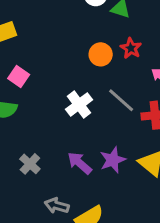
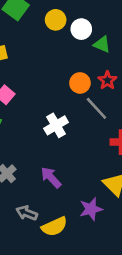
gray line: (121, 100) -> (96, 108), moved
purple star: (113, 160) -> (91, 209), moved

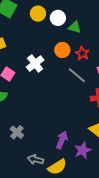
orange circle: (80, 83) -> (62, 50), moved
white cross: (56, 125) -> (35, 64), moved
purple arrow: (51, 177) -> (62, 140), moved, turned 72

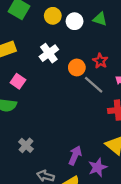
green triangle: (75, 27) -> (100, 19), moved
orange circle: (62, 50) -> (77, 67), moved
white cross: (35, 64) -> (49, 53), moved

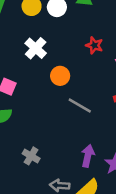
orange circle: (77, 67) -> (60, 76), moved
gray line: (94, 85) -> (80, 105), moved

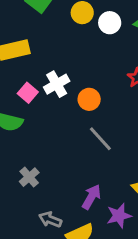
white cross: (36, 48) -> (57, 84), moved

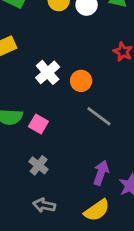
pink square: (28, 93) -> (38, 124), moved
gray arrow: (50, 220) -> (44, 205), moved

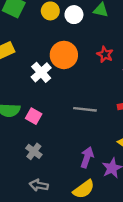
orange circle: (81, 81) -> (64, 55), moved, size x1.5
gray line: (99, 116) -> (85, 109), turned -30

